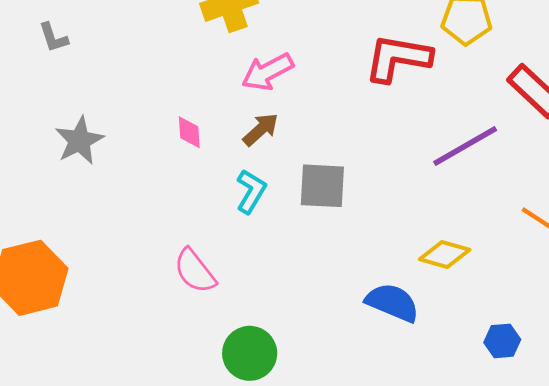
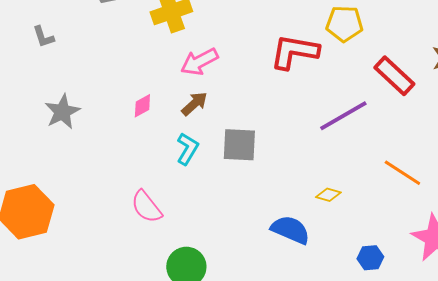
pink diamond: (189, 132) -> (142, 106), turned 65
yellow diamond: (445, 254) -> (328, 195), size x0.7

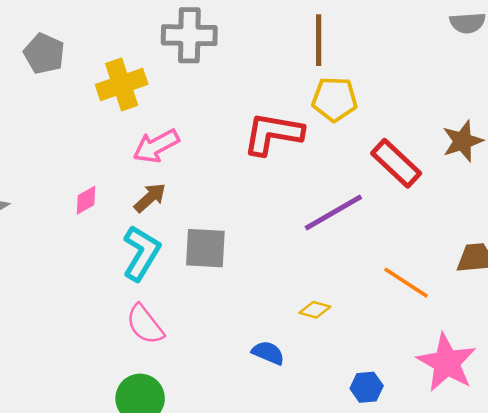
cyan L-shape: (187, 149) -> (141, 253), size x1.4
pink semicircle: (146, 207) -> (145, 324), moved
blue semicircle: (290, 230) -> (268, 353), size x0.7

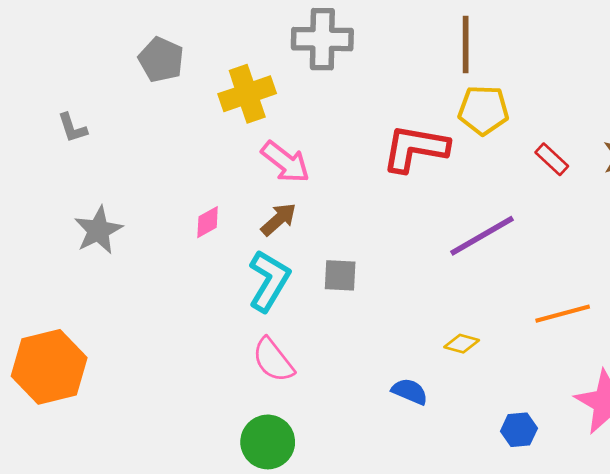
pink arrow: (156, 146) -> (285, 162), turned -114
red rectangle: (396, 163) -> (552, 159), moved, size x0.6
gray square: (205, 248) -> (340, 275), size x0.7
orange line: (406, 283) -> (563, 314), turned -48

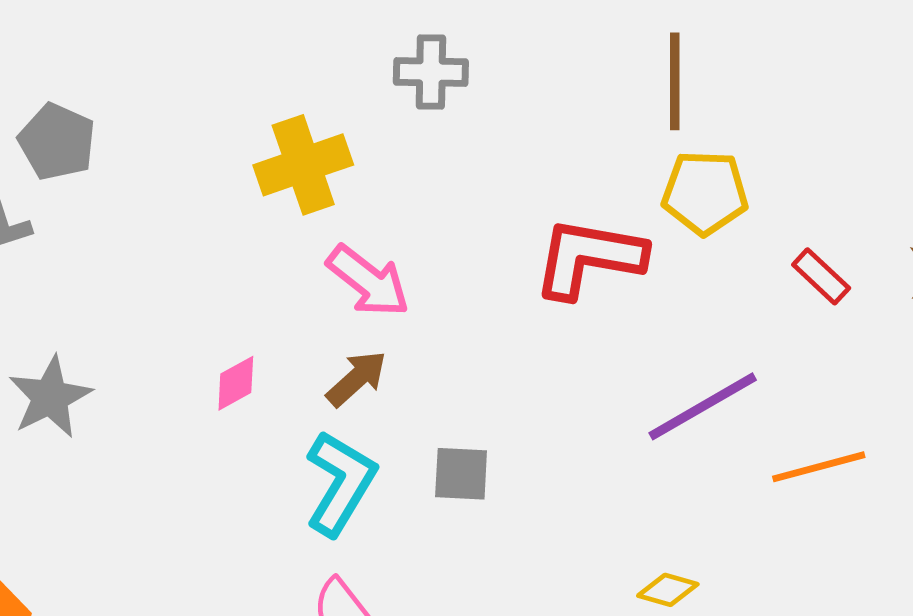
gray cross: (322, 39) -> (431, 72), size x0.7
gray pentagon: (161, 60) -> (57, 142), moved
orange line: (563, 314) -> (819, 467), moved

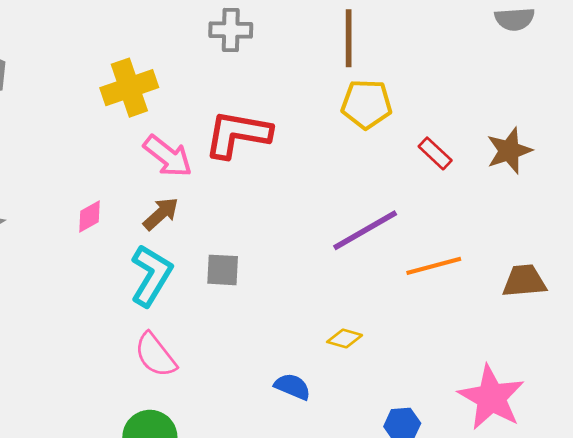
gray cross: (431, 72) -> (231, 30), moved
red L-shape: (589, 258) -> (238, 134), moved

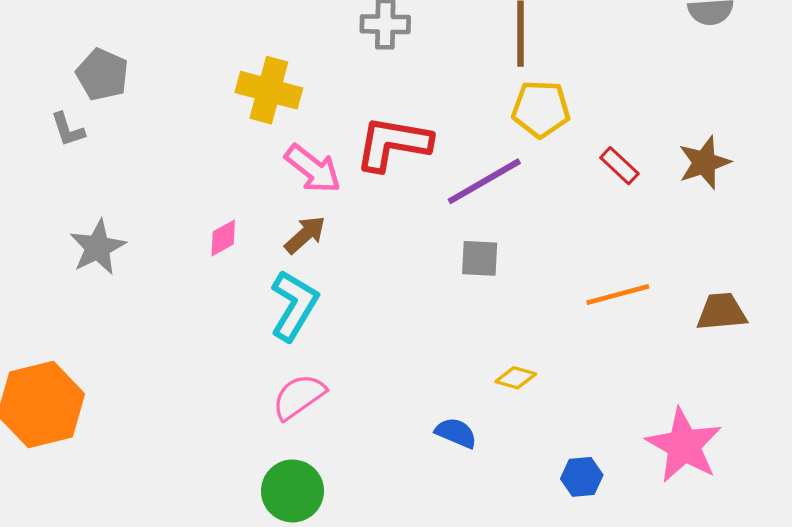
yellow cross: (129, 88) -> (269, 90), turned 34
purple line: (365, 230) -> (484, 181), moved
gray square: (223, 270) -> (480, 258), moved
pink semicircle: (155, 355) -> (299, 397), turned 93

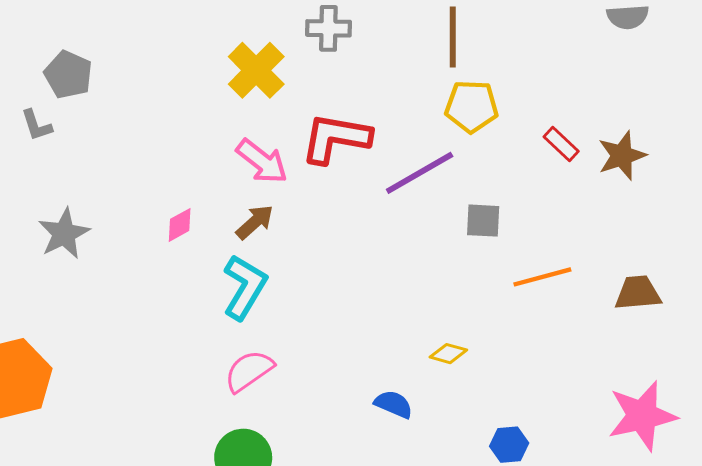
yellow cross: (269, 90) -> (256, 70), moved, turned 30
red rectangle: (619, 166) -> (561, 144), moved
gray square: (480, 258) -> (483, 221), moved
pink star: (684, 445) -> (642, 416), moved, turned 30

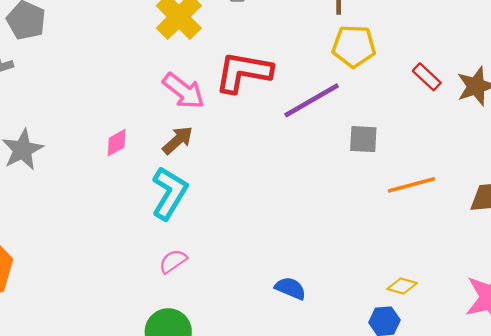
yellow diamond: (448, 354) -> (402, 286), moved
pink semicircle: (249, 371) -> (173, 261), size x0.7

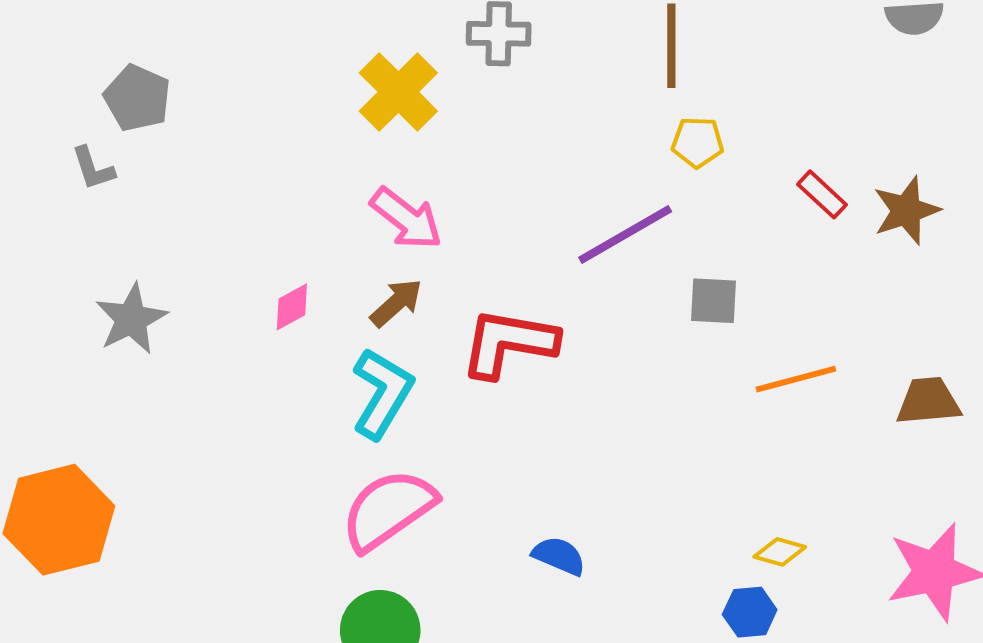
yellow pentagon: (354, 46) -> (697, 142), size x0.7
red L-shape: (243, 72) -> (509, 343), moved
pink semicircle: (173, 261) -> (388, 510), size x2.0
blue semicircle: (290, 288) -> (559, 556), moved

